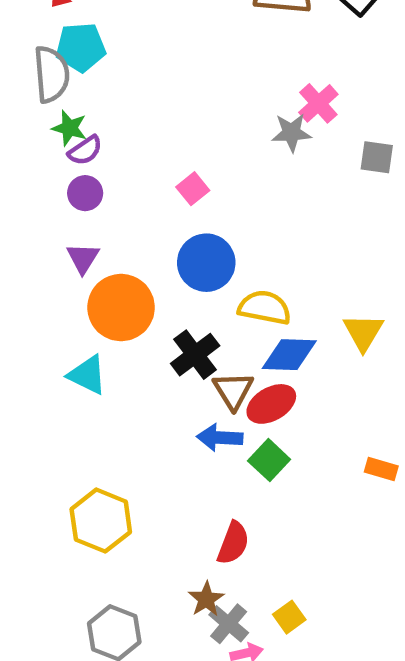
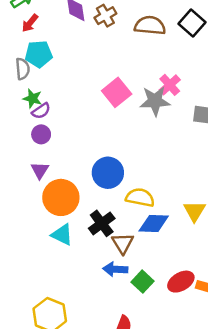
gray semicircle: (51, 74) -> (23, 69), size x0.7
gray star: (291, 133) -> (155, 101), size x1.4
pink square: (193, 189) -> (117, 92), moved, size x1.6
cyan triangle: (87, 375) -> (62, 235), moved
red ellipse: (271, 404) -> (181, 282), moved

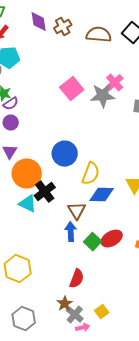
yellow semicircle: (140, 197) -> (91, 174), turned 100
black cross: (102, 223) -> (45, 192), moved
blue arrow: (115, 269) -> (71, 232), turned 84
red ellipse: (181, 282) -> (112, 239), moved

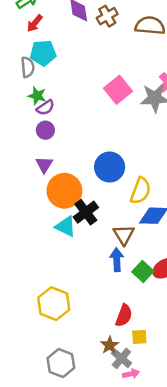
yellow square: (102, 312) -> (139, 337), moved, turned 32

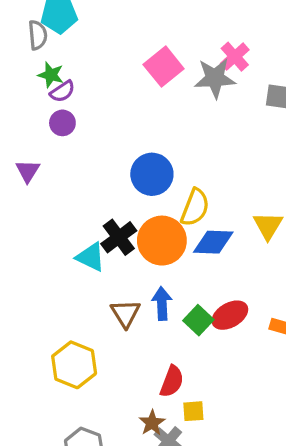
purple triangle: (44, 165) -> (28, 171), moved
orange circle: (64, 191) -> (162, 241), moved
brown triangle: (124, 235) -> (125, 313), moved

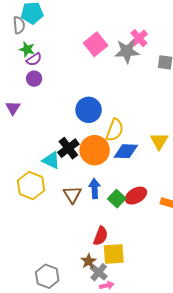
yellow hexagon: (74, 365) -> (31, 185), moved
yellow square: (193, 411) -> (114, 254), size x1.6

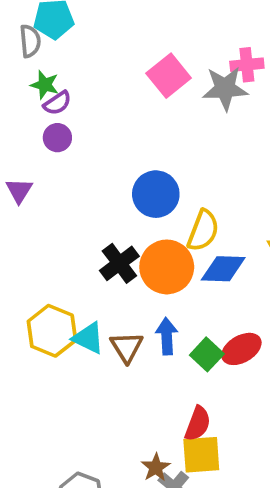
pink cross: (139, 38) -> (247, 65), turned 36
cyan triangle: (51, 160) -> (88, 338), moved
red semicircle: (101, 236) -> (198, 424), moved

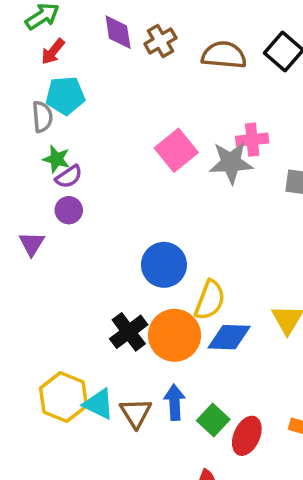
purple triangle: (19, 190) -> (32, 244), moved
red ellipse: (241, 349) -> (247, 436), moved, turned -36

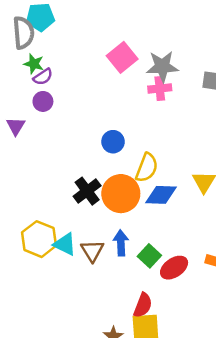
gray semicircle: (42, 117) -> (23, 33), size x1.4
pink cross: (252, 140) -> (160, 88), moved
blue circle: (164, 265) -> (113, 142), size x0.7
red ellipse: (247, 436) -> (174, 268), turned 32

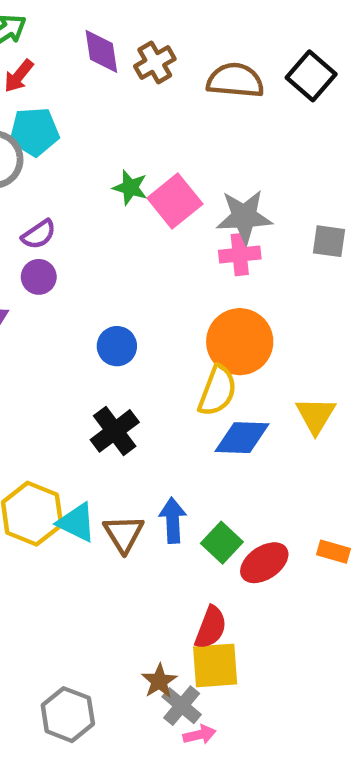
green star: (34, 64) -> (130, 188), moved
blue circle: (113, 142) -> (117, 346), moved
orange circle: (121, 194) -> (240, 342), moved

